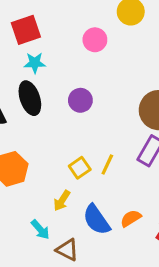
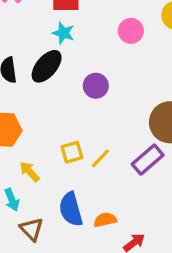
black ellipse: (30, 98) -> (47, 66), turned 40
yellow arrow: (62, 201) -> (30, 172), moved, turned 85

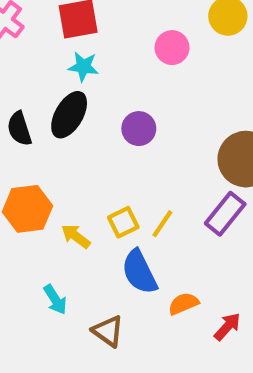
yellow arrow: (30, 172) -> (76, 236), moved
blue semicircle: (71, 209) -> (139, 272), moved
brown triangle: (32, 229) -> (108, 331), moved

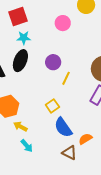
yellow line: (162, 224) -> (66, 78), moved
yellow arrow: (76, 236) -> (20, 127), moved
brown triangle: (108, 331) -> (69, 153), moved

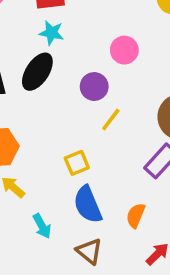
pink circle: (63, 23) -> (124, 50), moved
orange semicircle: (85, 139) -> (136, 215), moved, turned -48
cyan arrow: (27, 146) -> (42, 226), moved

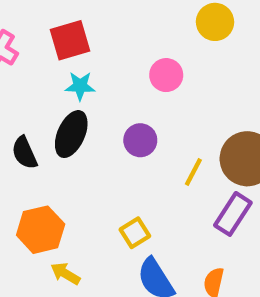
pink circle: (124, 50) -> (166, 75), moved
yellow line: (111, 119) -> (193, 172), moved

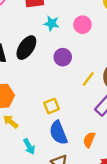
cyan star: (80, 86) -> (52, 23), moved

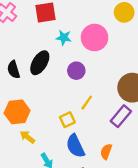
pink circle: (82, 25) -> (95, 38), size x1.5
yellow line: (88, 79) -> (87, 103), moved

